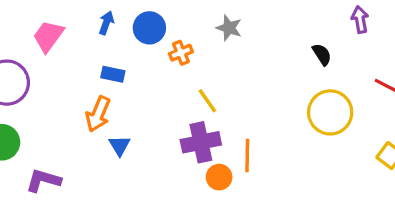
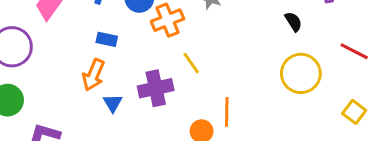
orange cross: (181, 53) -> (167, 20), size x1.5
purple cross: (201, 142) -> (156, 88), moved

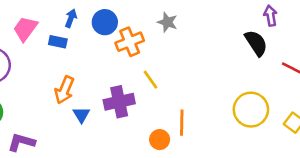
black semicircle: (293, 22) -> (256, 43), moved, size x1.5
blue rectangle: (107, 39) -> (58, 42), moved
yellow circle: (301, 73) -> (251, 110), moved

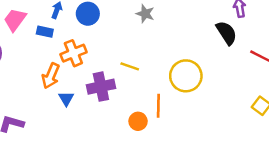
orange cross: (130, 42) -> (73, 53), moved
yellow line: (150, 80) -> (130, 66), turned -36
yellow circle: (251, 110) -> (186, 76), moved

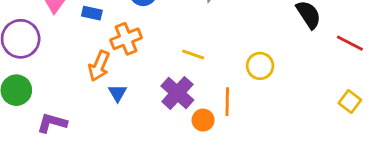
yellow circle: (186, 76) -> (260, 66), size x0.7
purple cross: (101, 87) -> (177, 93), moved, turned -36

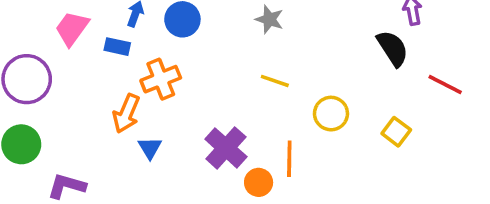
yellow line: (193, 54) -> (275, 81), moved
yellow square: (350, 102) -> (396, 132), moved

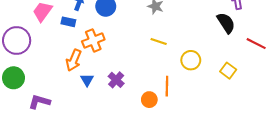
purple cross: (226, 148) -> (116, 80), moved, size x0.7

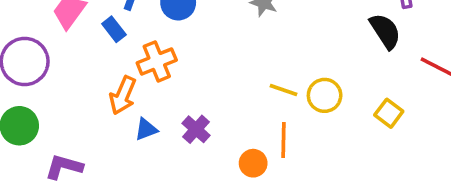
blue rectangle: (68, 22) -> (114, 29), turned 40
yellow line: (159, 42) -> (283, 90), moved
blue triangle: (87, 80) -> (146, 129), turned 40

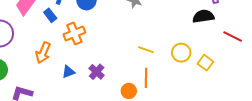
black semicircle: (385, 31) -> (203, 16), turned -65
orange arrow: (123, 95) -> (43, 53), moved
yellow circle: (325, 95) -> (181, 53), moved

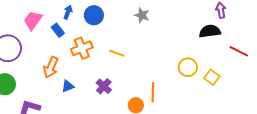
yellow line: (146, 50) -> (117, 53), moved
blue triangle: (68, 72) -> (68, 86), moved

